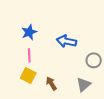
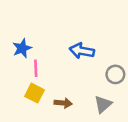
blue star: (29, 32) -> (22, 48), moved
brown arrow: (51, 84) -> (63, 103), turned 128

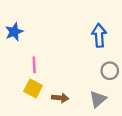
blue star: (22, 48) -> (14, 32), moved
blue arrow: (82, 51) -> (99, 35), moved, turned 75

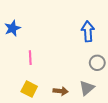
yellow square: (33, 88) -> (29, 89), moved
brown arrow: (60, 98) -> (61, 91), moved

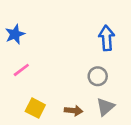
pink line: (30, 58) -> (21, 70), moved, turned 56
gray circle: (97, 63) -> (98, 76), moved

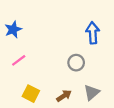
gray circle: (98, 76) -> (76, 63), moved
brown arrow: (74, 111) -> (64, 96), turned -40

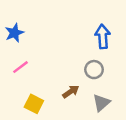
gray circle: (76, 63) -> (94, 70), moved
brown arrow: (64, 96) -> (71, 92), moved

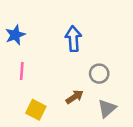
blue arrow: (103, 36) -> (73, 39), moved
pink line: (20, 67) -> (22, 71), turned -49

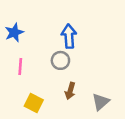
gray circle: (99, 74) -> (60, 60), moved
brown arrow: (75, 97) -> (70, 91), turned 140

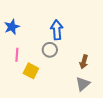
brown arrow: (70, 91) -> (84, 62), moved
yellow square: (34, 103) -> (31, 71), moved

